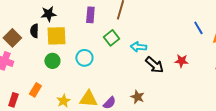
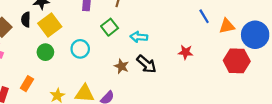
yellow square: (56, 36) -> (50, 25), turned -35
black arrow: (154, 65) -> (146, 64), moved
brown star: (137, 97) -> (121, 66), moved

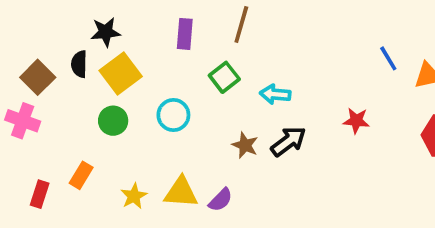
black arrow: (146, 64) -> (288, 141), turned -78

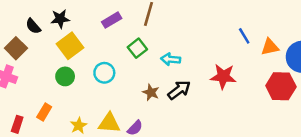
purple rectangle: (185, 34) -> (112, 20), turned 54
black semicircle: (79, 64) -> (33, 26), moved, turned -42
red star: (356, 121) -> (223, 76), size x1.5

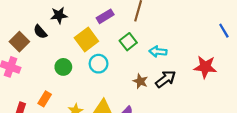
black semicircle: (33, 26) -> (40, 32), moved
yellow square: (70, 46) -> (86, 39), moved

